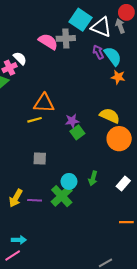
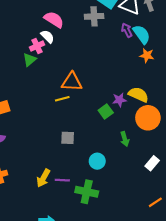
pink semicircle: (48, 42) -> (54, 20), moved
purple star: (72, 121) -> (119, 100), moved
green arrow: (93, 178) -> (125, 139), moved, turned -32
green cross: (62, 196) -> (87, 192), moved, turned -35
orange line: (126, 222) -> (155, 202), turned -32

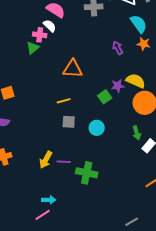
purple arrow: (127, 30) -> (118, 48), moved
pink cross: (37, 46) -> (40, 35), turned 32
yellow line: (62, 99) -> (64, 101), moved
green arrow: (125, 139) -> (137, 133), moved
cyan circle: (97, 161) -> (97, 128), moved

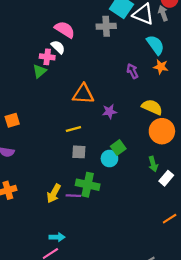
purple star: (118, 86) -> (109, 112), moved
green square: (105, 97) -> (118, 148), moved
green cross: (87, 173) -> (88, 185), moved

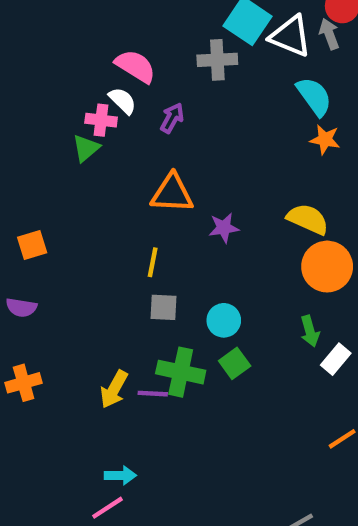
purple arrow: (132, 71) -> (172, 118), moved, turned 56
yellow line: (73, 129) -> (153, 262), turned -64
green square: (118, 148) -> (235, 363), moved

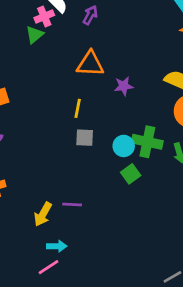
pink cross: (101, 120) -> (44, 16), turned -30
green cross: (181, 372) -> (147, 142), moved
yellow arrow: (114, 389) -> (43, 214), moved
purple line: (153, 394) -> (72, 204), moved

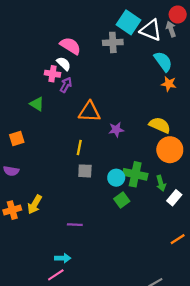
purple arrow: (90, 15) -> (66, 85), moved
pink cross: (44, 16) -> (53, 74), turned 32
green triangle: (35, 35) -> (37, 104), moved, turned -48
yellow arrow: (43, 214) -> (35, 204), moved

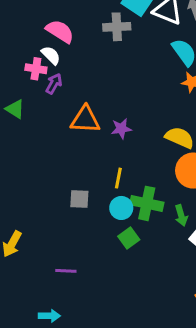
purple star: (116, 130) -> (121, 129), moved
yellow line: (79, 147) -> (118, 178), moved

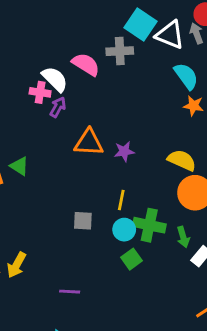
pink semicircle: (60, 31) -> (86, 64), moved
white semicircle: (51, 55) -> (55, 79), size x1.4
green triangle: (15, 109) -> (19, 166), moved

